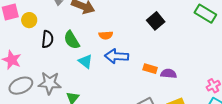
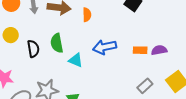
orange semicircle: (106, 35) -> (87, 15), moved, turned -72
green semicircle: (72, 40) -> (57, 43), turned 36

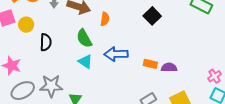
green semicircle: (57, 43) -> (84, 38), moved, turned -30

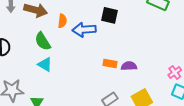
black square: (152, 16) -> (110, 15), turned -30
blue arrow: (116, 54) -> (84, 30), moved

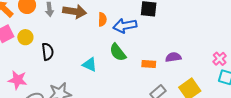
green semicircle: (43, 41) -> (118, 52), moved
orange rectangle: (110, 63) -> (149, 64), moved

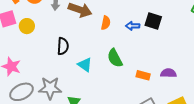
blue arrow: (125, 26) -> (133, 26), moved, size x0.6
black semicircle: (48, 52) -> (63, 46), moved

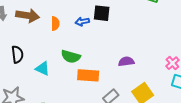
green semicircle: (115, 58) -> (71, 57), turned -36
orange rectangle: (143, 75) -> (88, 75), moved, size x1.5

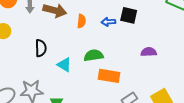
green semicircle: (71, 57) -> (94, 55), turned 150
purple semicircle: (126, 61) -> (149, 52), moved

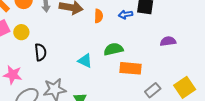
black semicircle: (41, 48) -> (40, 52), moved

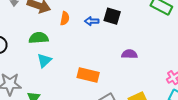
green semicircle: (113, 49) -> (39, 38), moved
cyan triangle: (85, 61) -> (44, 61), turned 42

